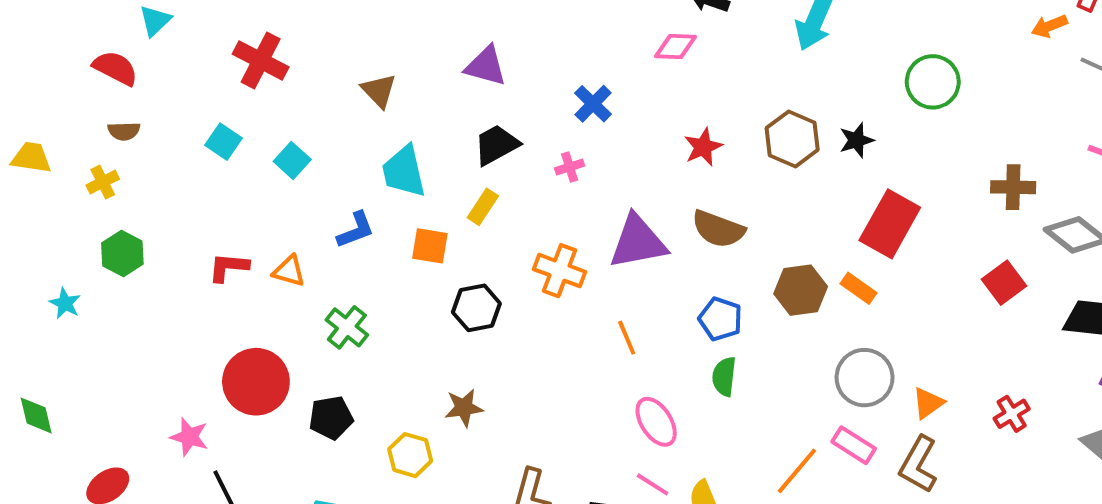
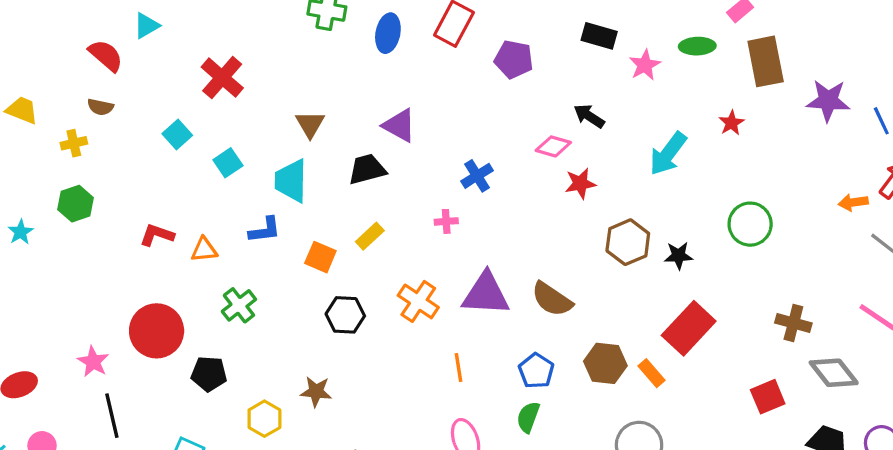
black trapezoid: (496, 145) -> (367, 169), moved
red star: (703, 147) -> (580, 183), moved
cyan trapezoid: (404, 171) -> (291, 181), moved
orange triangle: (289, 271) -> (204, 250), turned -36

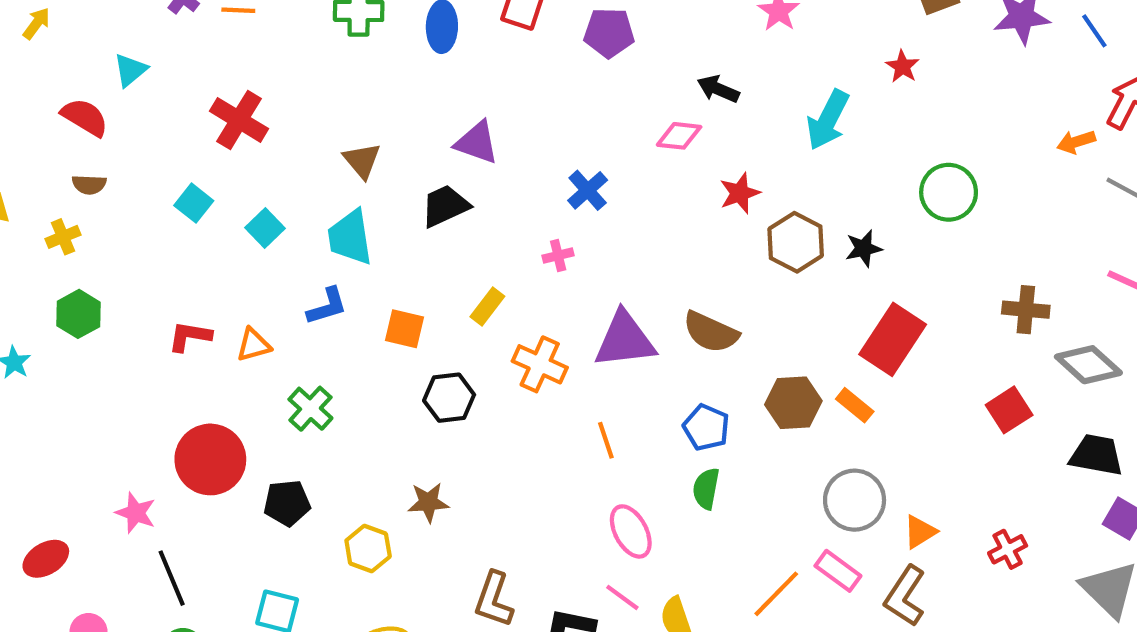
red star: (580, 183) -> (740, 193), moved
yellow rectangle: (370, 236) -> (487, 306), moved

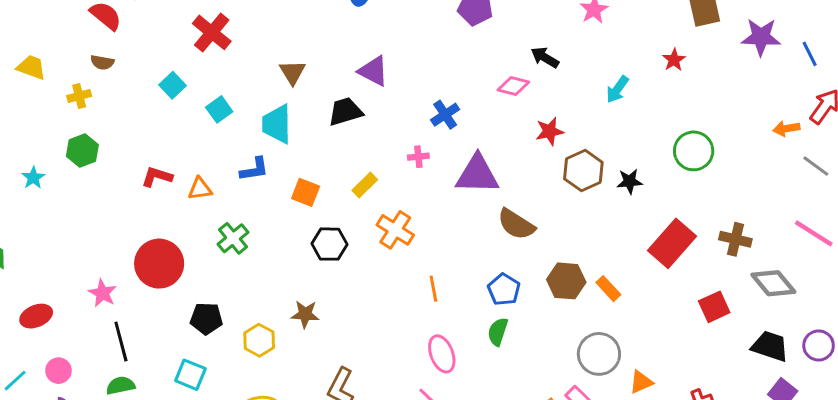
cyan arrow: (828, 120) -> (617, 89), size x0.7
red rectangle: (893, 339) -> (672, 243), moved
purple triangle: (625, 340) -> (477, 174), moved
black pentagon: (287, 503) -> (206, 319), moved

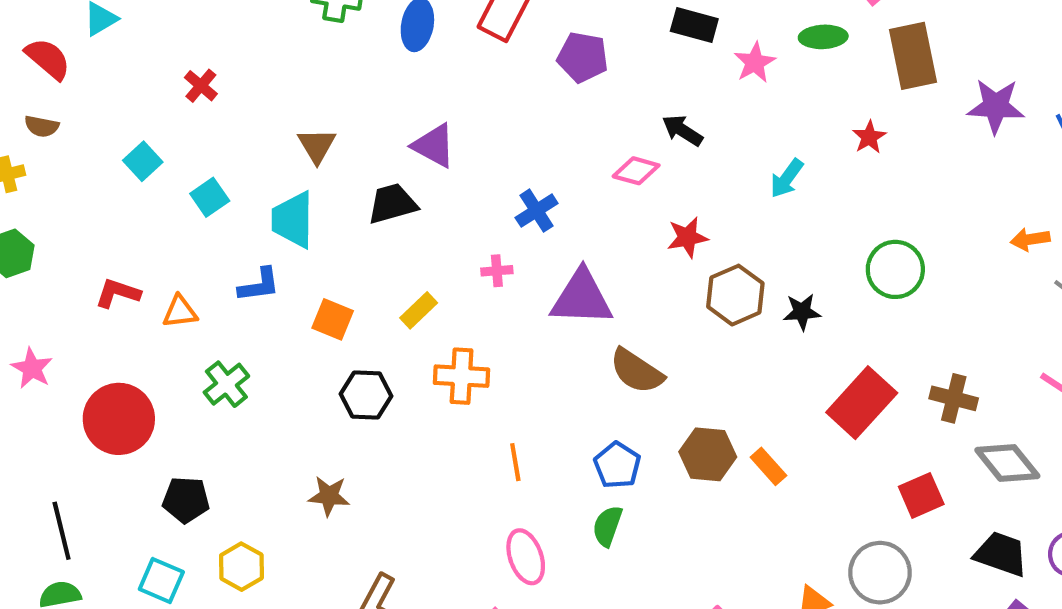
red cross: (212, 32) -> (201, 86), size x0.6
orange cross: (395, 230) -> (462, 376), turned -30
pink star: (103, 293) -> (32, 368), moved
yellow hexagon: (259, 340) -> (241, 567), moved
gray circle: (599, 354) -> (880, 573), moved

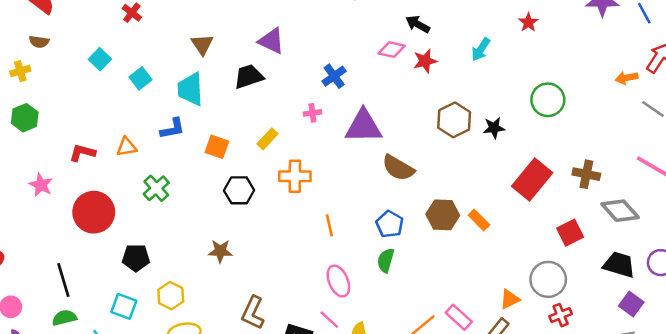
red star: (687, 237) -> (425, 61), moved
red L-shape: (118, 293) -> (82, 153), moved

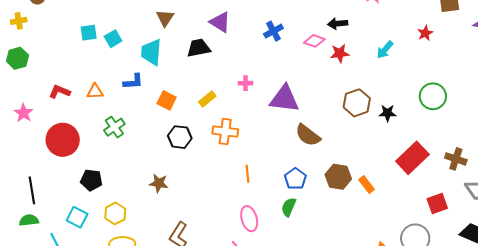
black arrow: (418, 24) -> (338, 24), turned -42
cyan square: (100, 59) -> (89, 33), moved, turned 30
blue cross: (334, 76) -> (273, 31), moved

